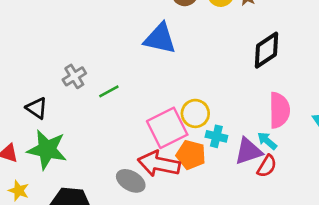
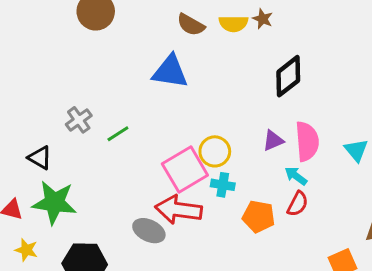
cyan cross: (216, 136) -> (223, 185), moved
purple triangle: (248, 151) -> (273, 141), moved, size x0.7
orange pentagon: (191, 155) -> (259, 217), moved

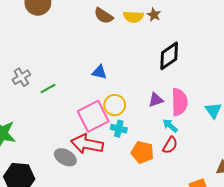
blue triangle: (170, 72) -> (99, 72), moved, size x0.6

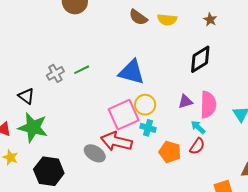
brown star: (154, 15) -> (210, 20), moved
blue triangle: (99, 72) -> (132, 72), size x1.8
green line: (48, 88) -> (82, 70), moved

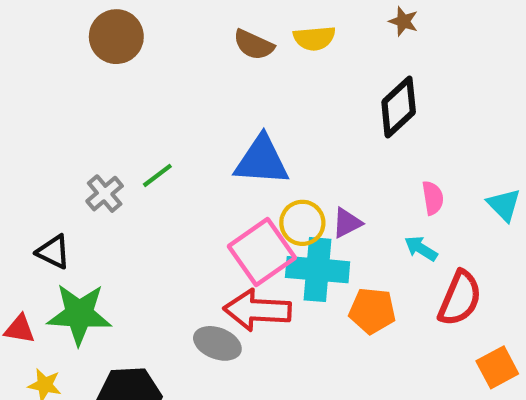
purple triangle: (185, 102) -> (347, 223), moved
pink semicircle: (208, 105) -> (433, 198), size x0.6
cyan cross: (148, 128) -> (318, 270), size x1.8
red semicircle: (197, 146) -> (460, 298), moved, size x1.5

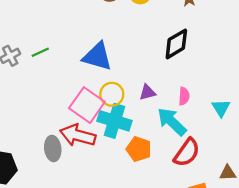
purple triangle: (347, 223) -> (148, 92), moved
cyan arrow: (421, 249) -> (172, 122), size x1.8
pink square: (262, 252) -> (87, 105), turned -32
gray ellipse: (217, 343) -> (53, 148), turned 50

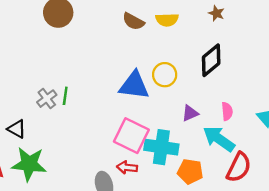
green line: (40, 52) -> (65, 96), moved, turned -48
yellow circle: (112, 94) -> (165, 75), moved
red arrow: (78, 135) -> (127, 167), size x0.6

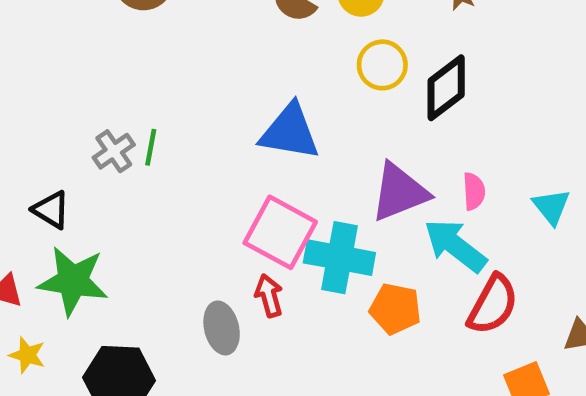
yellow circle: (165, 75) -> (382, 65), moved
purple triangle: (190, 113) -> (399, 192), size x1.8
red arrow: (127, 167) -> (269, 296), turned 66

